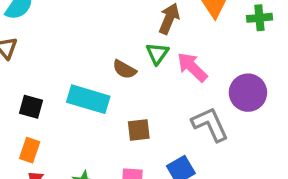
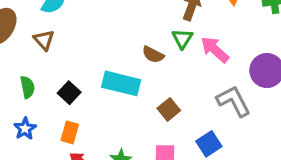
black square: (31, 107) -> (69, 93), turned 30
brown square: (139, 130) -> (169, 109), turned -30

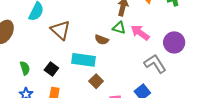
green triangle: (182, 39) -> (119, 28), turned -40
brown triangle: (44, 40) -> (60, 30), moved, size x1.5
brown square: (169, 109) -> (96, 81), moved

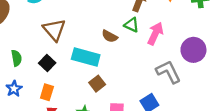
brown triangle: (60, 30) -> (54, 30), moved
pink arrow: (140, 33) -> (155, 34), turned 72

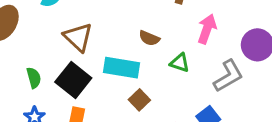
green triangle: (132, 25) -> (180, 63), moved
black square: (47, 63) -> (73, 80), size x1.6
gray L-shape: (168, 72) -> (228, 76), turned 92

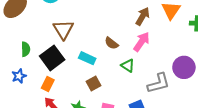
pink arrow: (207, 29) -> (141, 42), moved
cyan rectangle: (121, 68) -> (87, 58), size x0.7

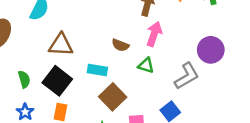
brown triangle: (63, 30) -> (61, 45), turned -40
brown square: (94, 83) -> (113, 97), size x1.5

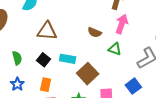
cyan rectangle: (97, 70) -> (68, 59), moved
black square: (57, 81) -> (44, 60), size x0.6

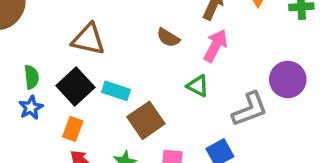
brown semicircle: (95, 32) -> (168, 38), moved
black square: (44, 60) -> (75, 87), size x1.5
blue star: (17, 84) -> (31, 108), moved

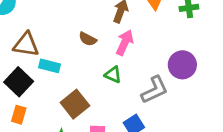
cyan rectangle: (116, 91) -> (49, 66), moved

